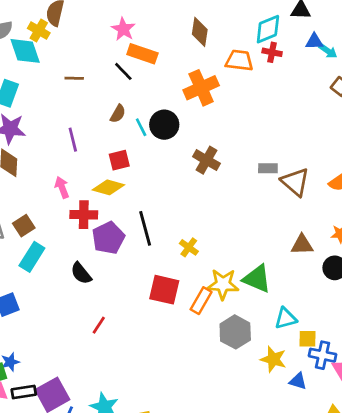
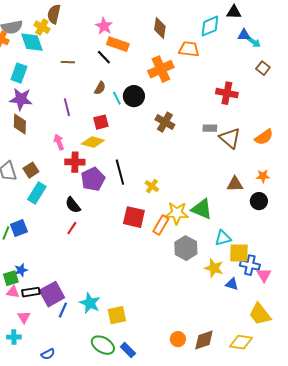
red cross: (272, 52) -> (227, 93), moved, size x1.5
red line: (99, 325) -> (72, 228), moved
yellow square: (307, 339) -> (239, 253), size x1.5

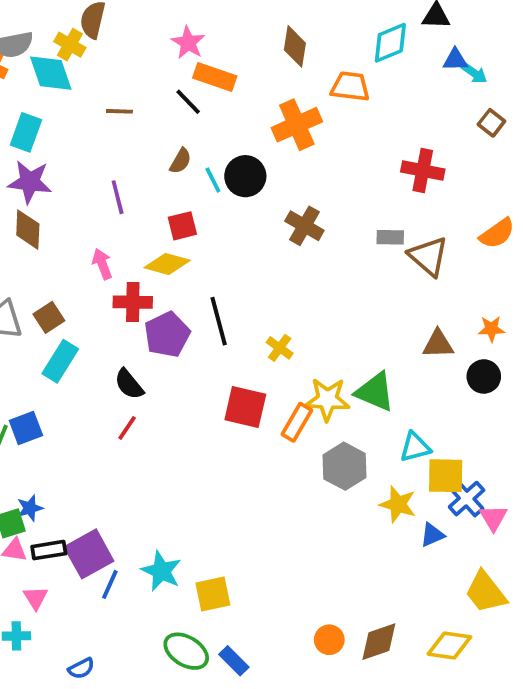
orange semicircle: (264, 137) -> (497, 233), moved
blue cross: (250, 265) -> (467, 499), turned 36
blue triangle: (232, 284) -> (432, 535), turned -40

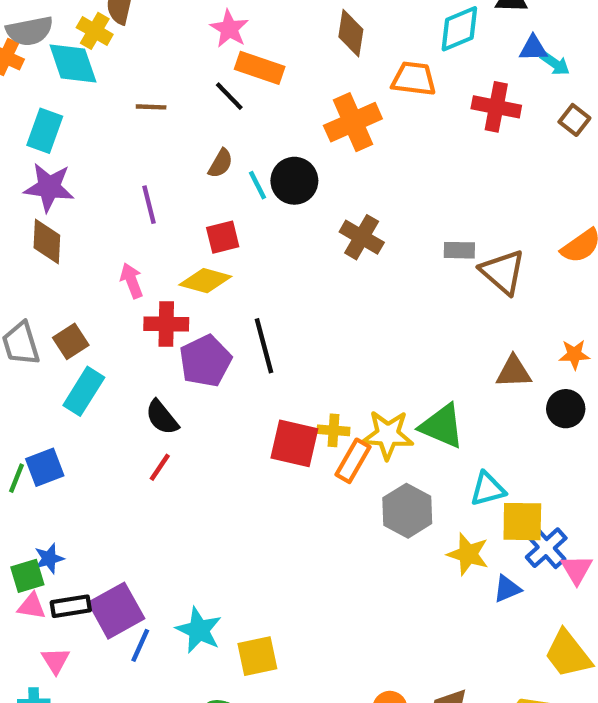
red cross: (423, 170) -> (496, 107), moved
yellow cross: (280, 348) -> (333, 430), moved, turned -32

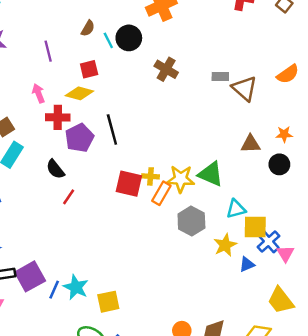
red line: (160, 467) -> (69, 197), moved
yellow star: (468, 554) -> (225, 245), turned 30
blue line: (140, 645) -> (54, 290), moved

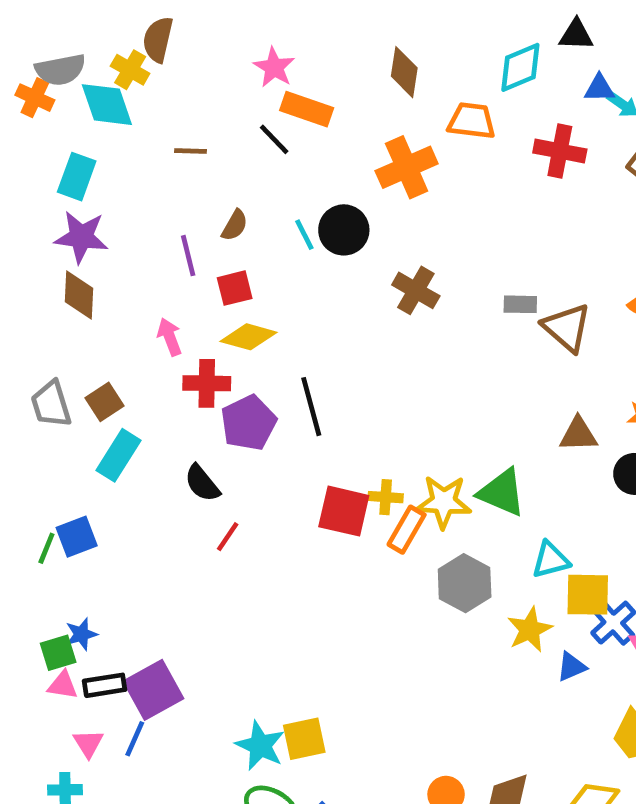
brown semicircle: (88, 28) -> (235, 225), moved
red square: (89, 69) -> (235, 288), moved
cyan star: (76, 287) -> (260, 746), moved
blue line: (54, 290) -> (135, 739), moved

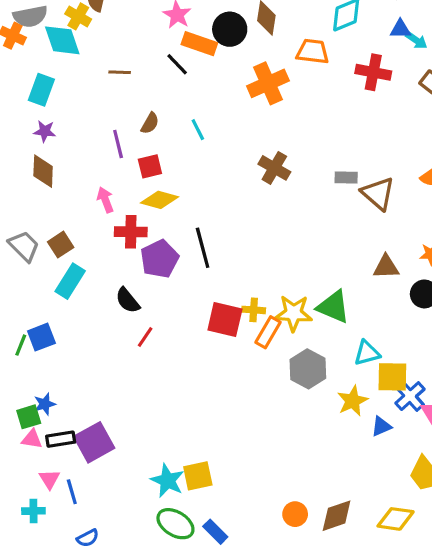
black circle: (344, 230) -> (230, 29), moved
purple star: (81, 237) -> (45, 131), size x0.6
gray trapezoid: (51, 404) -> (24, 246), turned 152
blue line: (135, 739) -> (72, 492), moved, turned -40

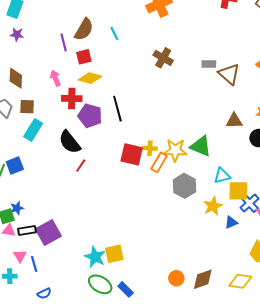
brown semicircle: (150, 123) -> (84, 29), size x1.6
brown diamond: (43, 171) -> (16, 78), moved
brown square: (61, 245) -> (27, 107), turned 35
purple pentagon: (160, 259) -> (90, 116), turned -30
black semicircle: (128, 300) -> (70, 142), size x1.4

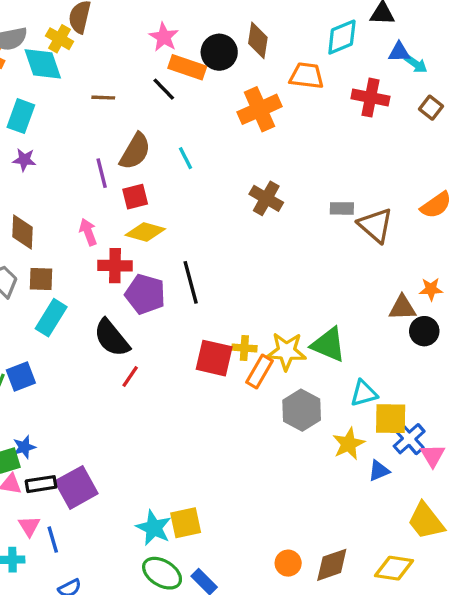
brown triangle: (234, 121) -> (402, 308), moved

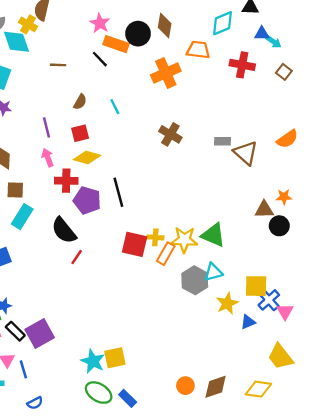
brown semicircle: (135, 151) -> (80, 102), size x0.6
purple line: (102, 173) -> (47, 127), moved
cyan triangle: (364, 393) -> (213, 272), moved
black rectangle: (41, 484) -> (15, 331), turned 54

